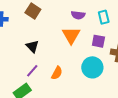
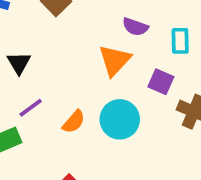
black triangle: (32, 46) -> (19, 63), moved
cyan circle: (92, 67) -> (120, 119), moved

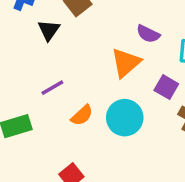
black triangle: (19, 63) -> (49, 30), moved
purple line: (31, 108) -> (52, 88), moved

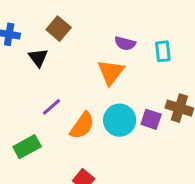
purple square: (166, 87) -> (151, 119), moved
orange semicircle: (82, 115) -> (82, 126), size x1.4

